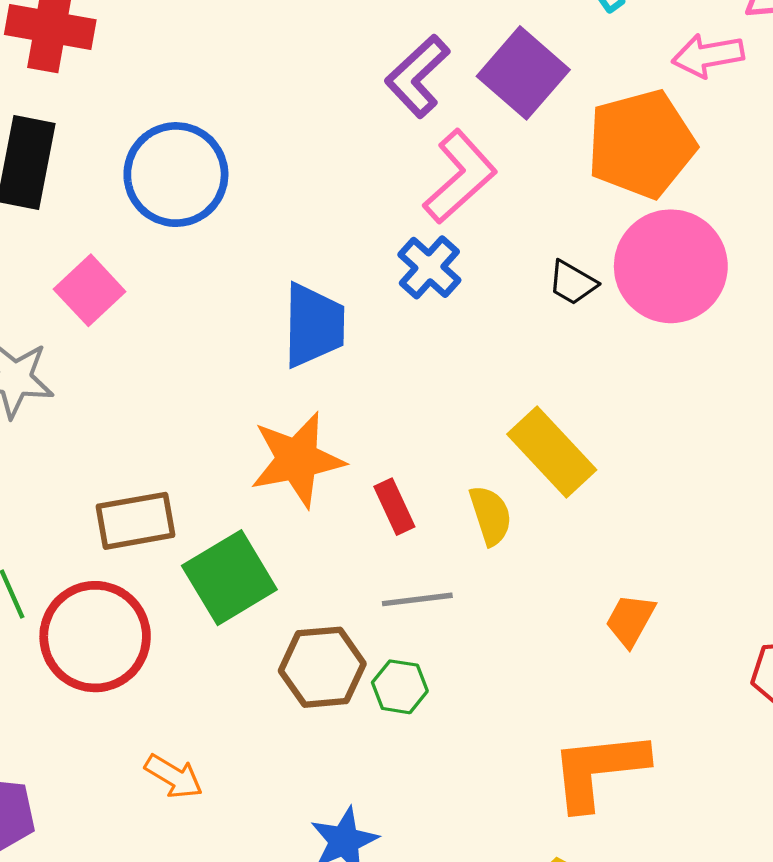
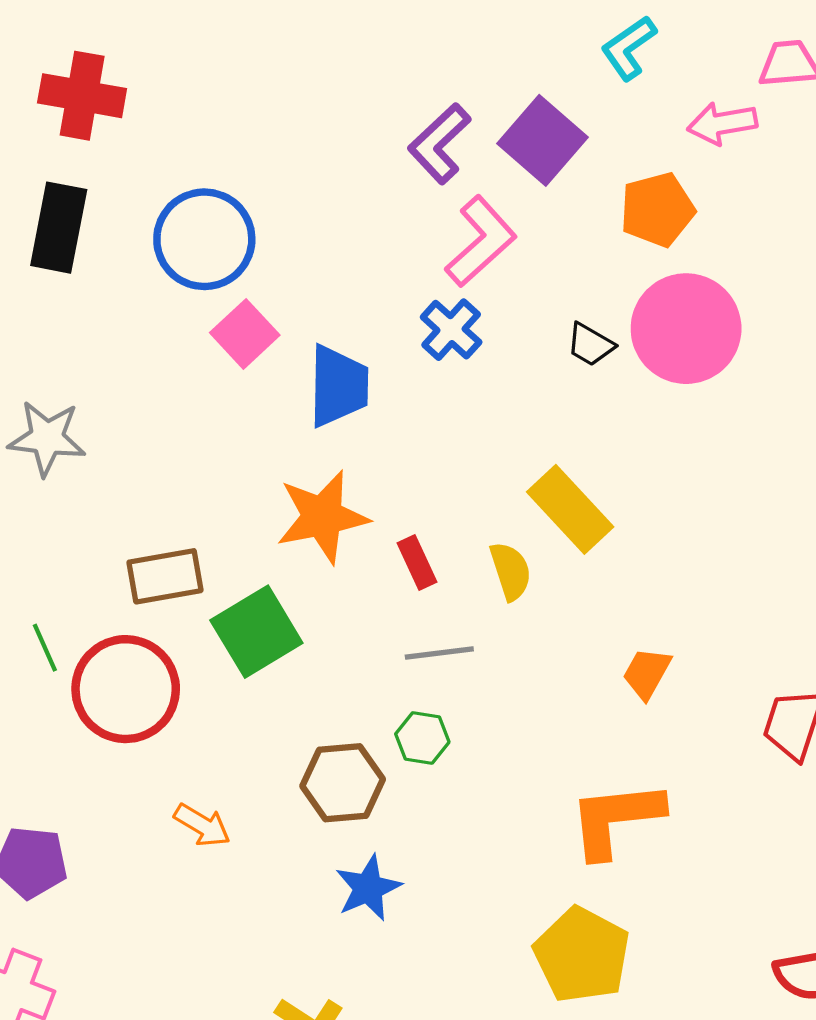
orange pentagon: (641, 144) -> (657, 209), size x0.7
pink square: (90, 290) -> (245, 334), moved
brown hexagon: (322, 667) -> (343, 783), moved

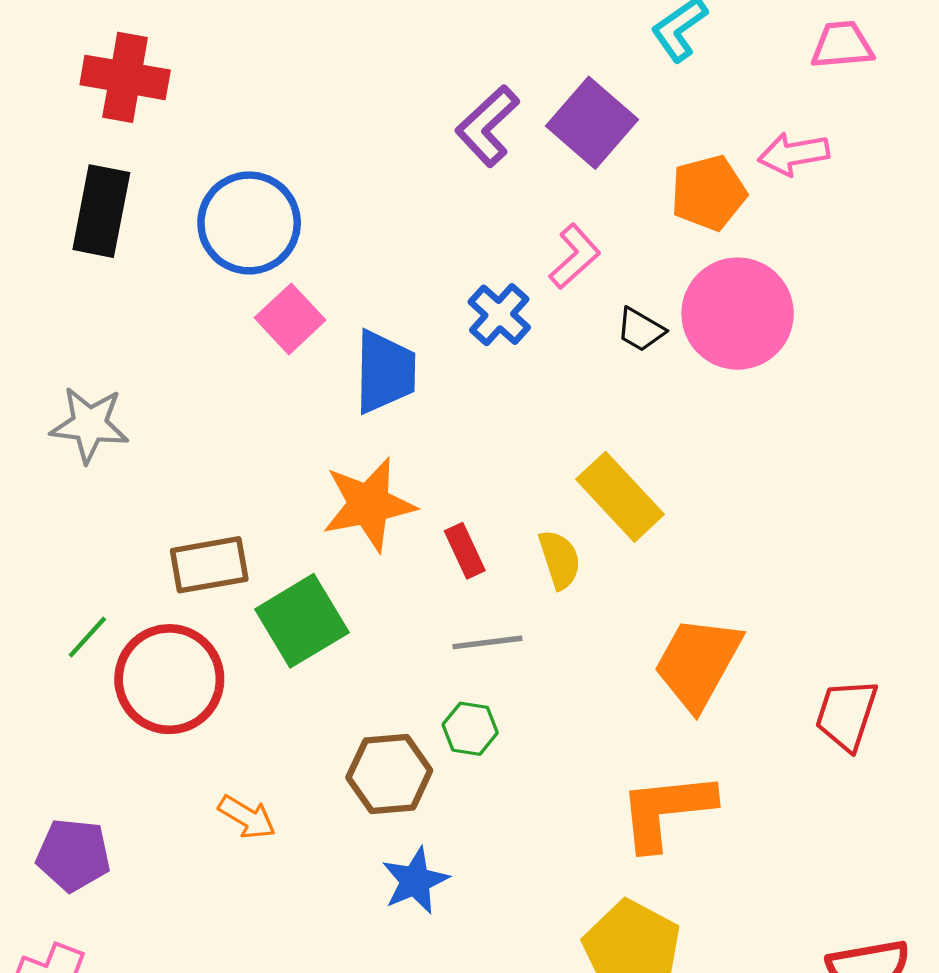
pink arrow: (722, 123) -> (794, 154), moved
pink L-shape: (481, 241) -> (575, 256), moved, size x0.7
green line: (45, 648) -> (87, 637), turned 66
orange trapezoid: (647, 673) -> (698, 663), size x1.8

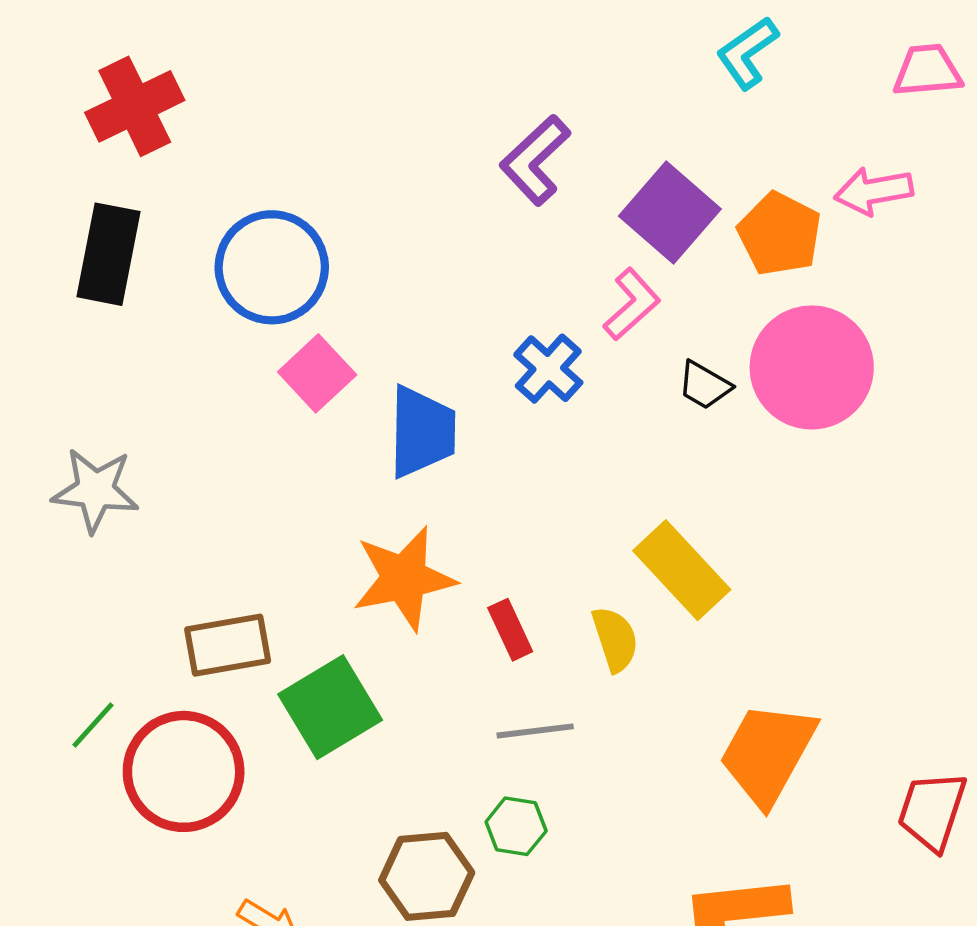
red cross: (125, 77) -> (135, 106), turned -36
purple square: (592, 123) -> (670, 212), moved
orange pentagon: (708, 193) -> (780, 234), turned -30

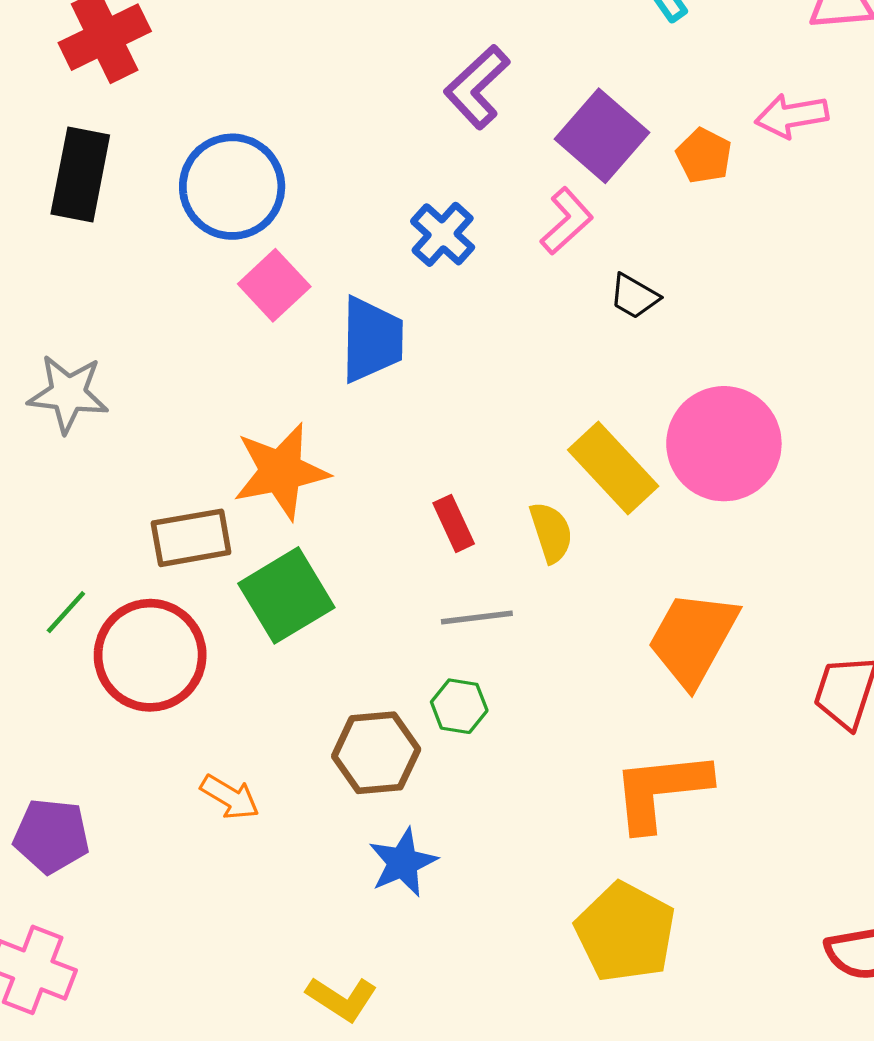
orange pentagon: (780, 234) -> (704, 156), size x0.7
pink circle: (812, 367) -> (724, 444), moved
blue cross: (548, 369) -> (443, 234), moved
orange star: (404, 578) -> (281, 471), moved

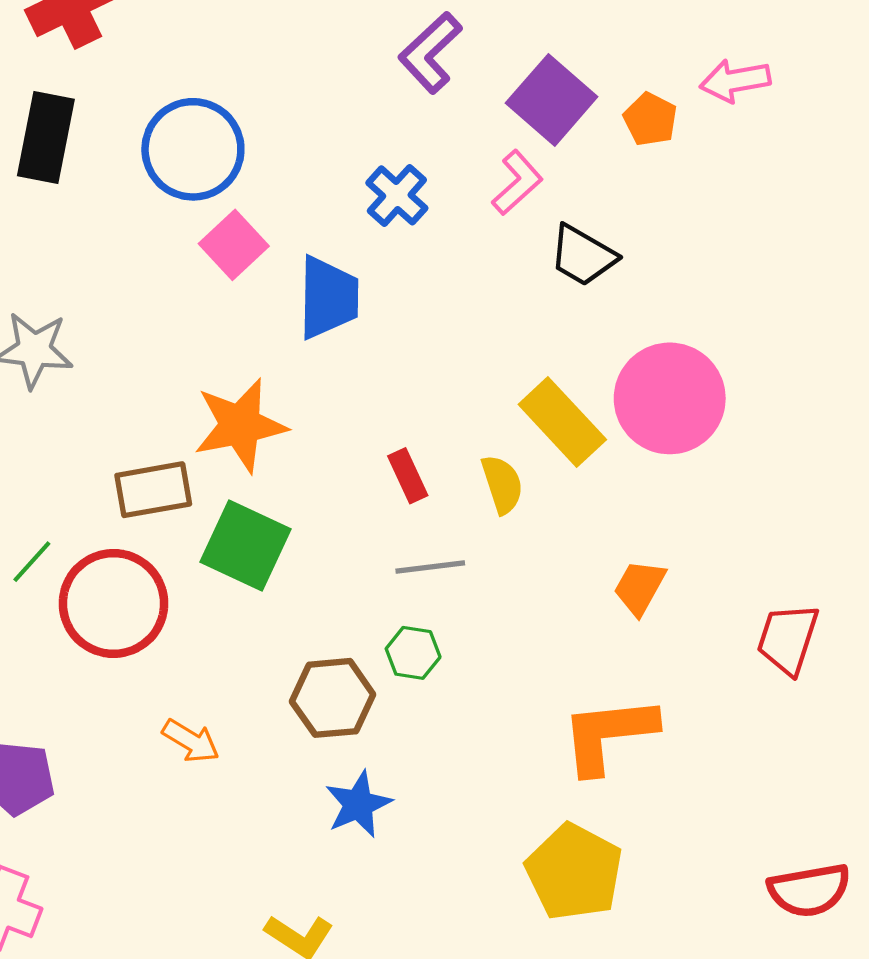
black trapezoid: (634, 296) -> (583, 256), size x1.4
green square: (286, 595) -> (246, 546), turned -34
orange trapezoid: (693, 639) -> (640, 587), size x0.6

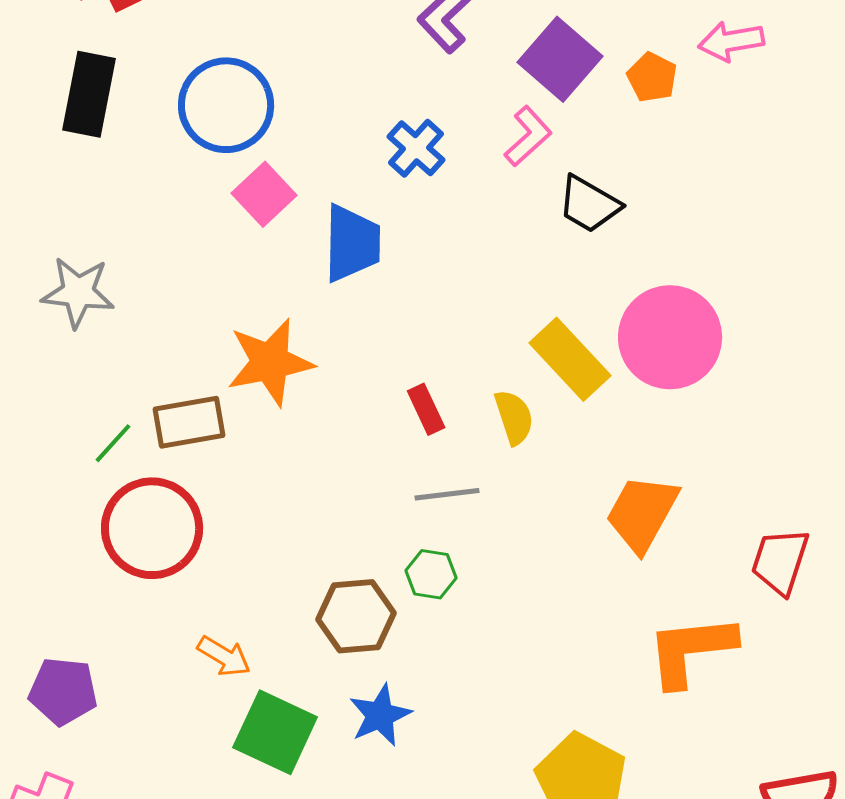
green square: (246, 546) -> (275, 732), moved
green line: (32, 562) -> (113, 443), moved
orange trapezoid: (640, 587) -> (642, 513), size x1.5
orange L-shape: (608, 734) -> (691, 650), moved

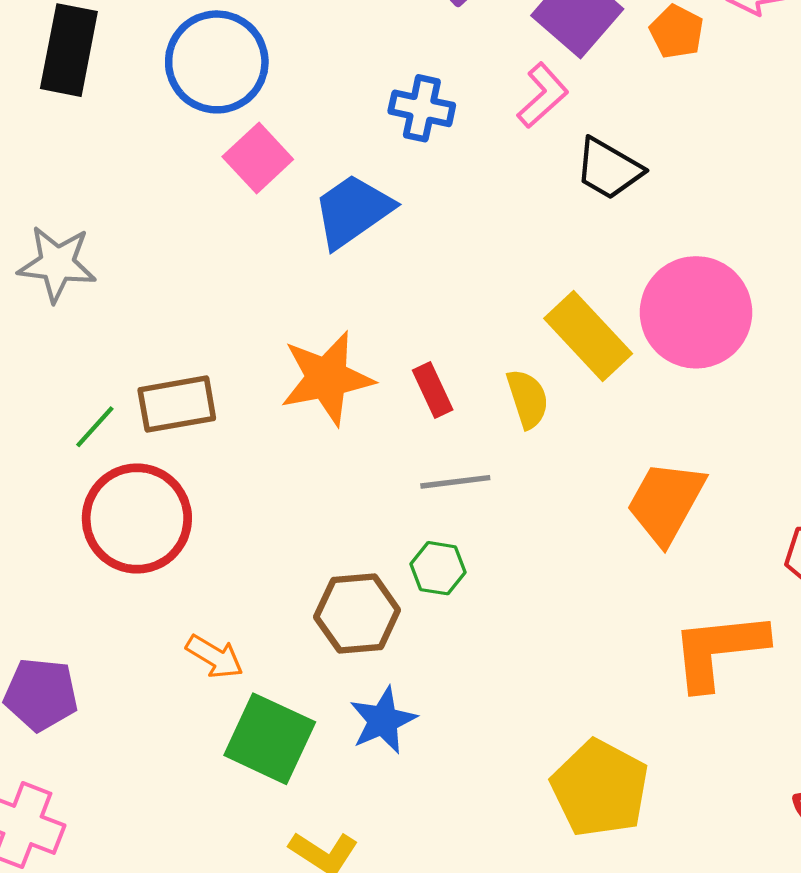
blue cross: (416, 148) -> (422, 108), turned -30
blue trapezoid: (352, 243) -> (353, 211), turned -126
orange star: (270, 362) -> (327, 378), moved

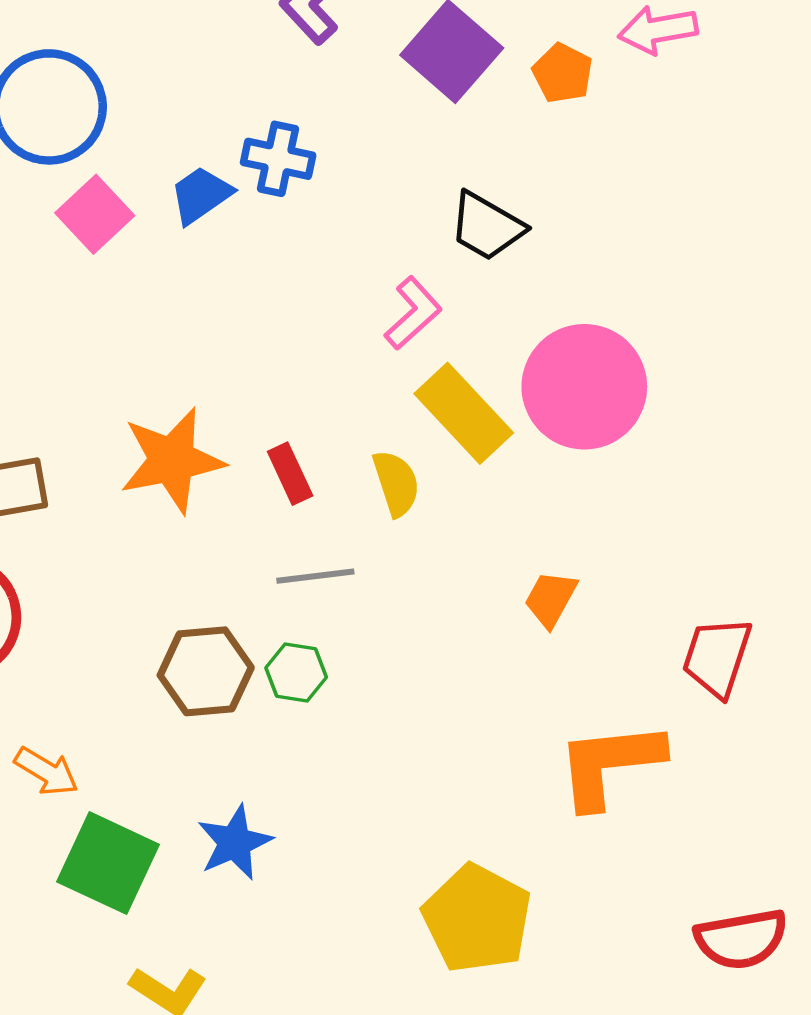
pink L-shape: (543, 95) -> (413, 313), moved
blue trapezoid: (353, 211) -> (201, 195), moved, size x0.7
orange trapezoid: (666, 502) -> (551, 599), size x0.6
brown hexagon: (357, 613) -> (206, 671), moved

